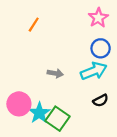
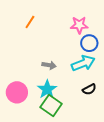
pink star: (98, 18) -> (79, 25), moved, turned 30
cyan star: (39, 113) -> (47, 89), moved

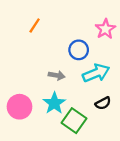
pink star: (79, 25) -> (105, 29), moved, turned -30
blue circle: (89, 43) -> (79, 50), moved
green square: (51, 105) -> (74, 121), moved

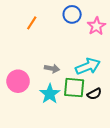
blue circle: (79, 50) -> (72, 14), moved
pink circle: (20, 107) -> (18, 81), moved
green square: (74, 121) -> (74, 88), moved, turned -30

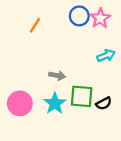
pink star: (96, 26) -> (100, 18), moved
cyan arrow: (88, 66) -> (106, 56), moved, size x0.7
pink circle: (18, 81) -> (20, 103), moved

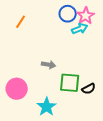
orange line: (35, 25) -> (21, 22), moved
cyan arrow: (106, 56) -> (80, 29), moved
cyan star: (55, 103) -> (47, 107), moved

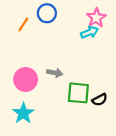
blue circle: (68, 14) -> (47, 13), moved
pink circle: (17, 89) -> (26, 79), moved
cyan star: (47, 107) -> (23, 113), moved

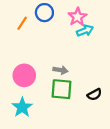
pink star: (96, 18) -> (77, 17), moved
gray arrow: (55, 73) -> (60, 70), moved
green square: (78, 93) -> (61, 89), moved

